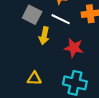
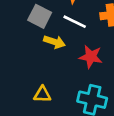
yellow arrow: (44, 36) -> (54, 42), turned -84

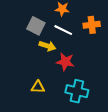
red star: (91, 57) -> (65, 62), moved

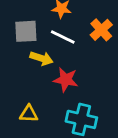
orange cross: (92, 25) -> (101, 30), turned -35
gray square: (36, 26) -> (26, 31), turned -30

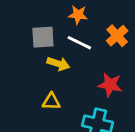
red star: (66, 80) -> (110, 85), moved
yellow triangle: (29, 114) -> (51, 102), moved

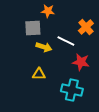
orange star: (78, 15) -> (48, 11), moved
white line: (79, 43) -> (66, 41), moved

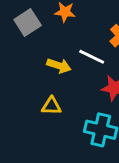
gray square: (33, 28) -> (28, 22), moved, turned -30

